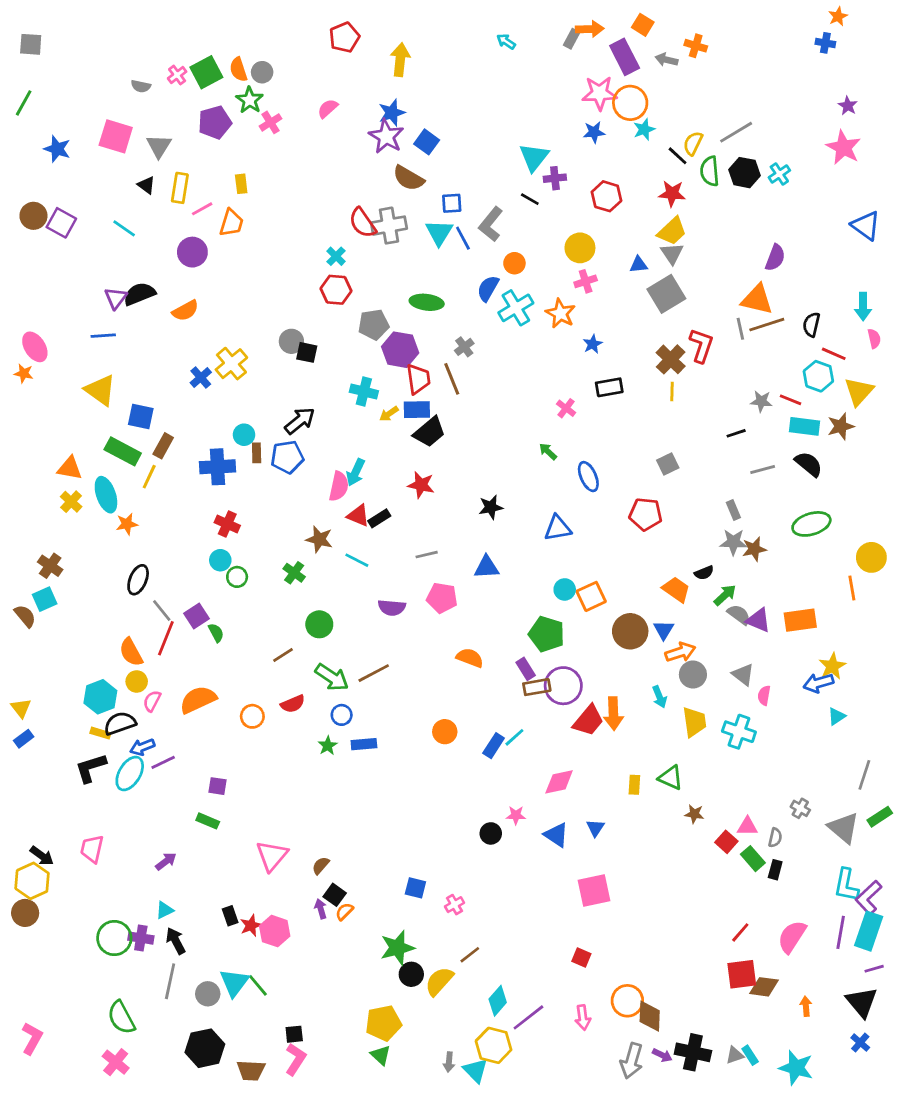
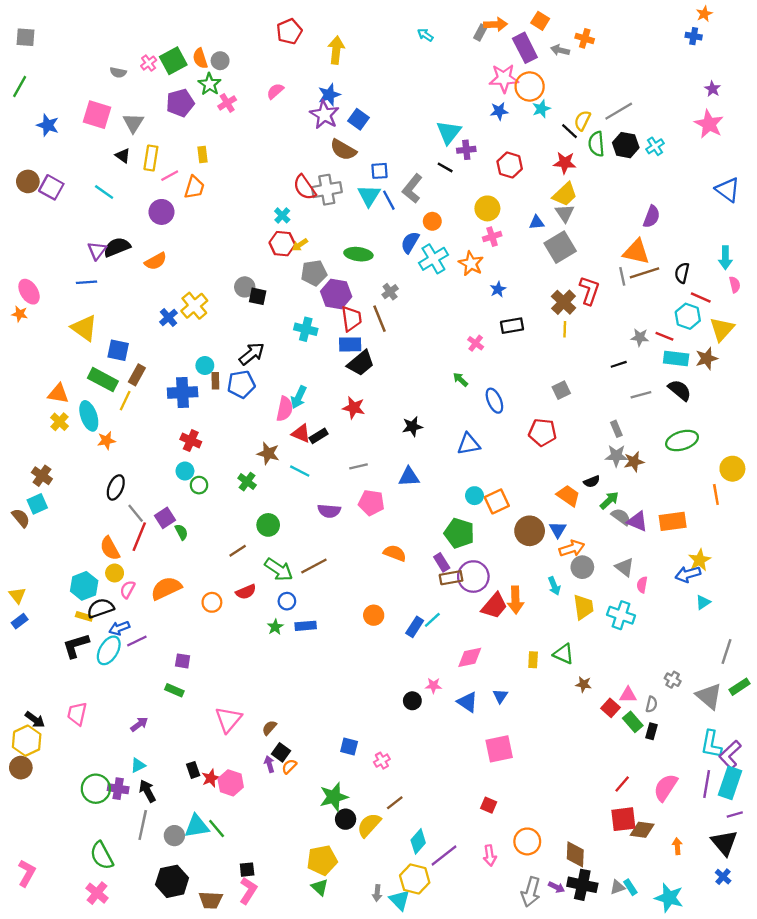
yellow arrow: (389, 414) -> (300, 245), moved
cyan triangle: (234, 983) -> (197, 826), turned 44
brown diamond: (650, 1016) -> (575, 854), moved

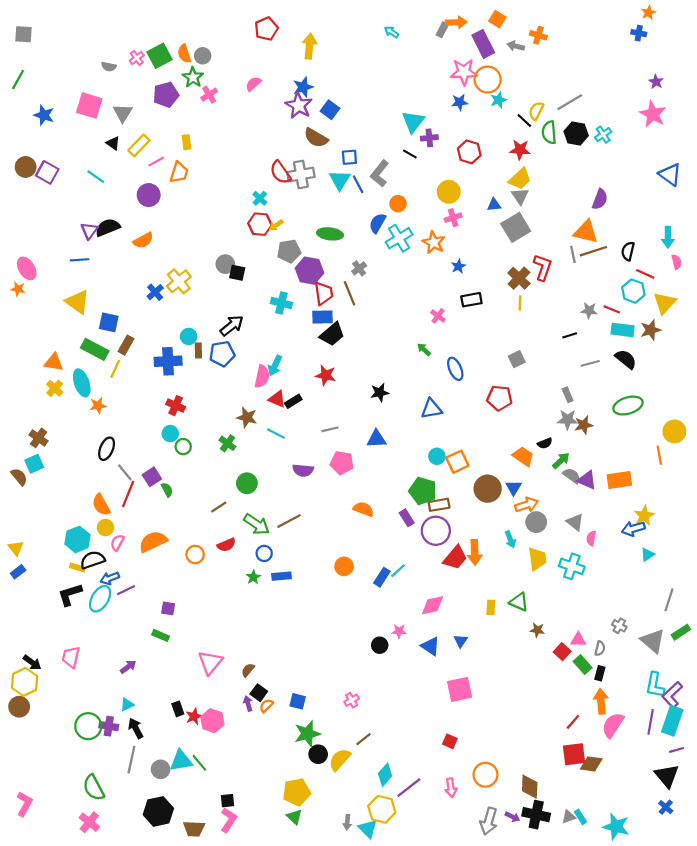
yellow rectangle: (151, 158) -> (139, 145), turned 35
brown rectangle: (451, 578) -> (439, 505), moved
blue square: (349, 747) -> (298, 701), moved
orange arrow: (677, 846) -> (601, 701), moved, size x1.6

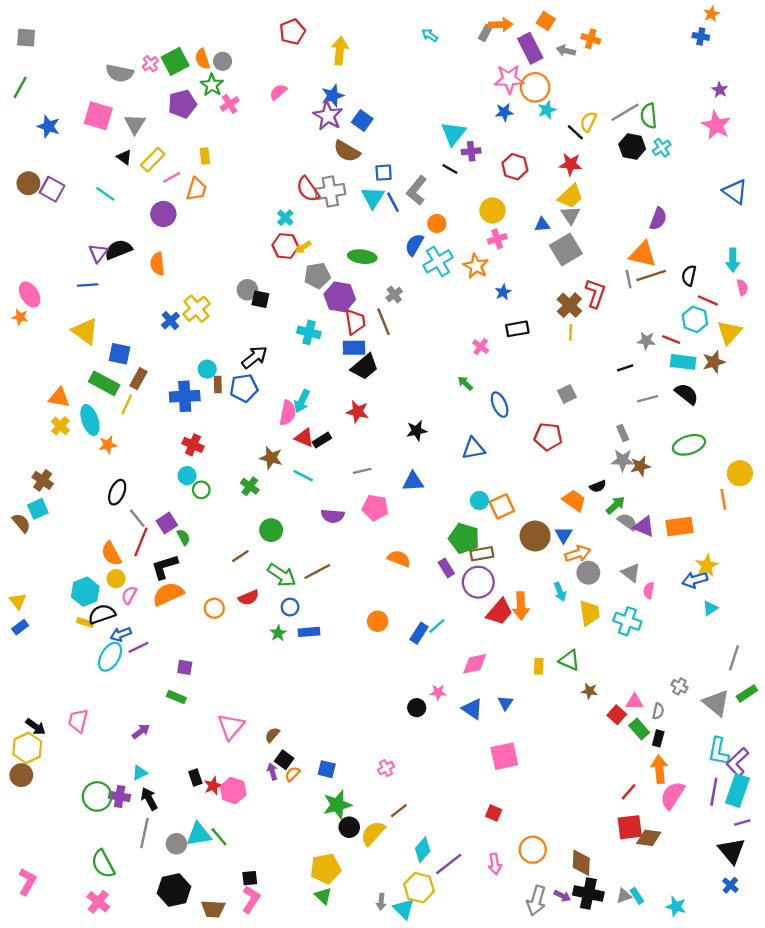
gray semicircle: (109, 67) -> (120, 73), size x1.6
green semicircle: (549, 132) -> (649, 116), moved
orange semicircle: (143, 240) -> (157, 264), turned 114
black L-shape: (70, 594) -> (165, 567), moved
cyan star: (616, 827) -> (676, 907), size x0.7

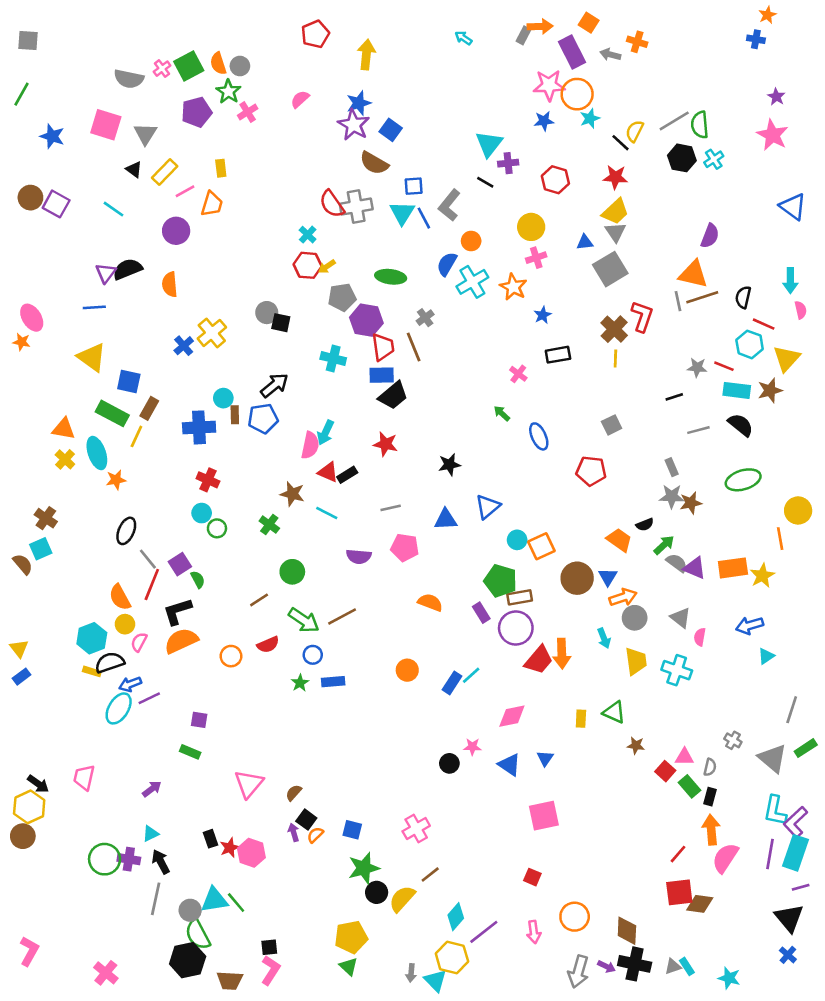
blue triangle: (474, 448) -> (488, 507), moved, turned -30
yellow star: (707, 566) -> (762, 576), moved
pink cross: (386, 768) -> (416, 829), size x1.5
green semicircle: (103, 864) -> (198, 935), moved

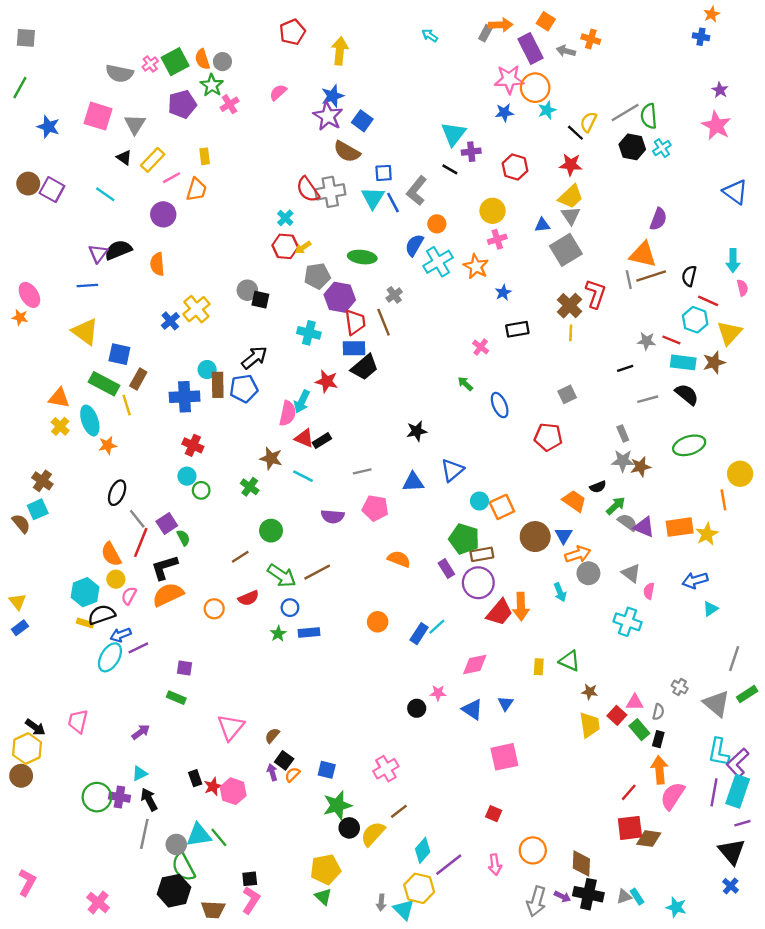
brown rectangle: (235, 415) -> (218, 385), size x1.5
yellow line: (136, 436) -> (127, 405), turned -42
red star: (386, 444) -> (327, 381), moved
yellow trapezoid: (636, 661) -> (590, 725), moved

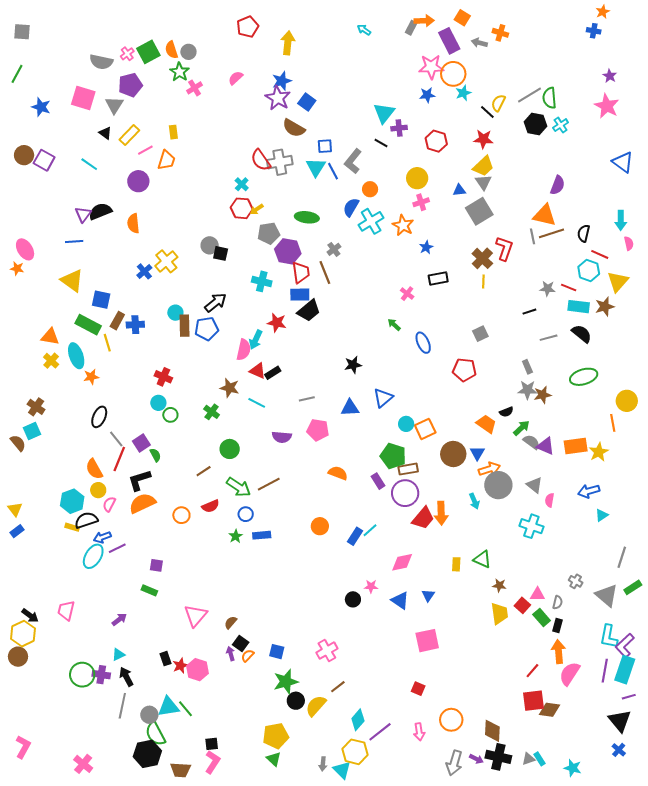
purple pentagon: (182, 104) -> (130, 85), moved
blue cross: (185, 397) -> (135, 325), moved, size x0.7
gray circle: (588, 573) -> (498, 485), size x1.4

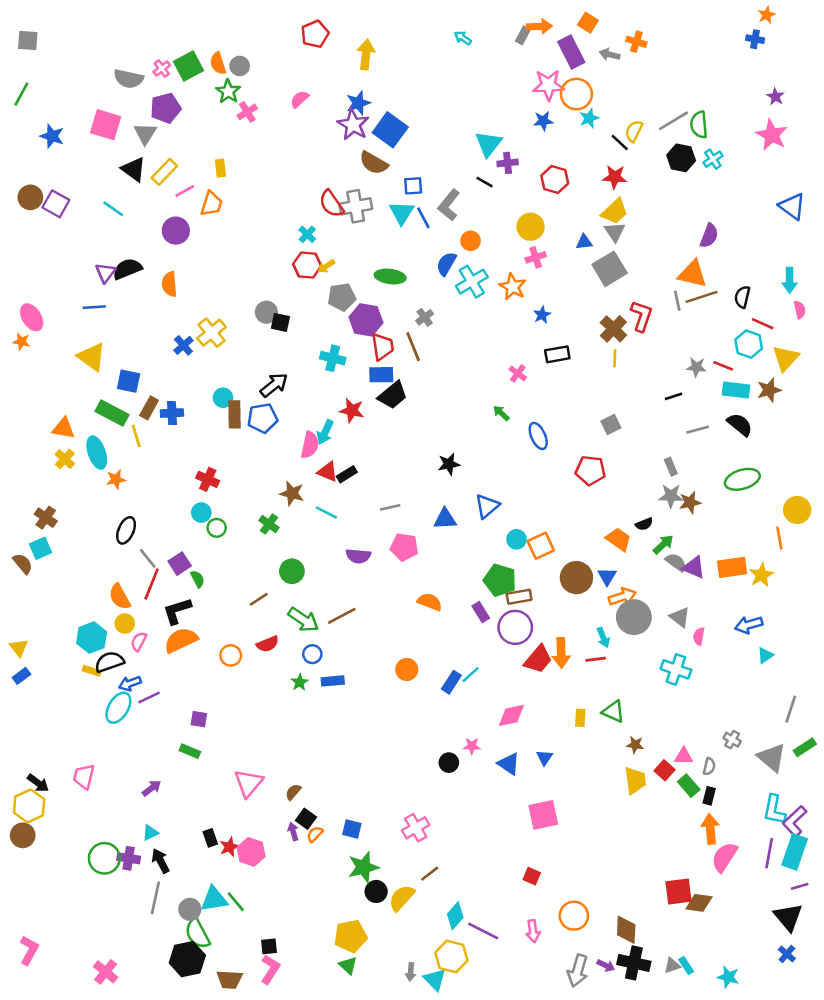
blue square: (307, 102) -> (390, 130), size x1.5
black triangle: (105, 133) -> (134, 169), size x1.5
red line: (532, 671) -> (596, 659), moved, turned 42
purple line: (380, 732) -> (483, 931), turned 65

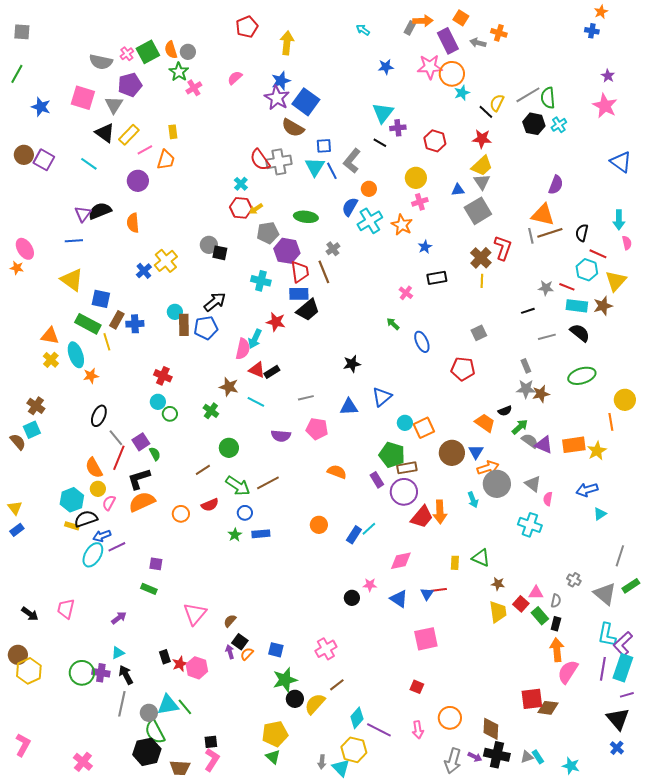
blue star: (543, 121) -> (386, 67), moved
red line: (596, 659) -> (439, 590), moved
yellow hexagon: (29, 806) -> (29, 671), moved

